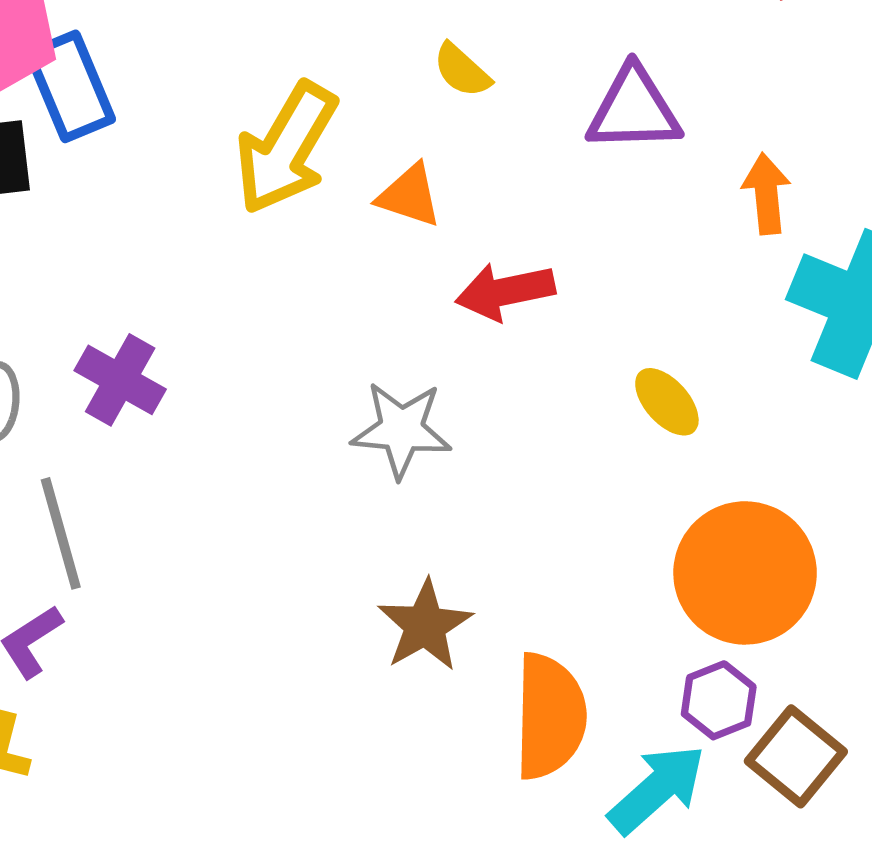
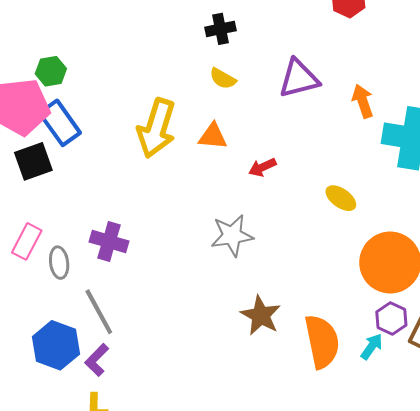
red arrow: (505, 291) -> (262, 167), size x0.7
cyan arrow: (657, 789) -> (372, 347), moved, size x0.6

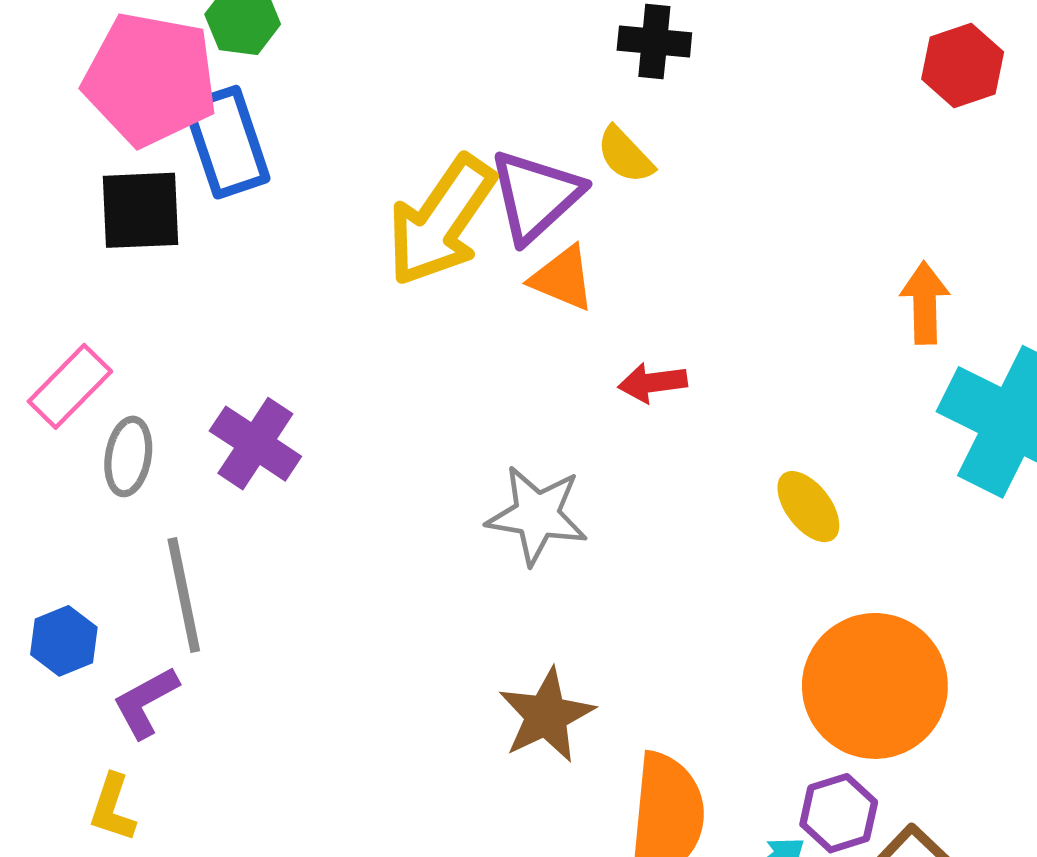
purple triangle: (299, 78) -> (536, 196), moved, turned -45
blue hexagon: (56, 345) -> (64, 641), size x0.6

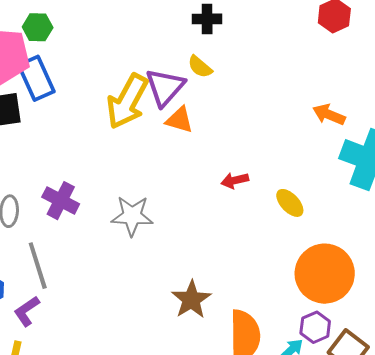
orange arrow: (925, 303) -> (329, 115), turned -60
red arrow: (653, 383) -> (235, 180), moved
gray star: (537, 515) -> (132, 216), moved

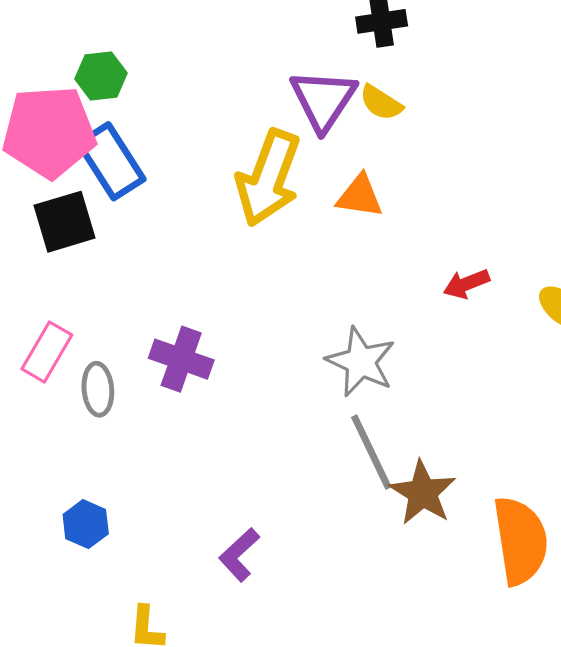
purple triangle: (165, 87) -> (323, 100), moved
gray star: (132, 216) -> (361, 362), moved, turned 30
gray line: (38, 266) -> (371, 452), moved
purple L-shape: (27, 311) -> (239, 555), moved

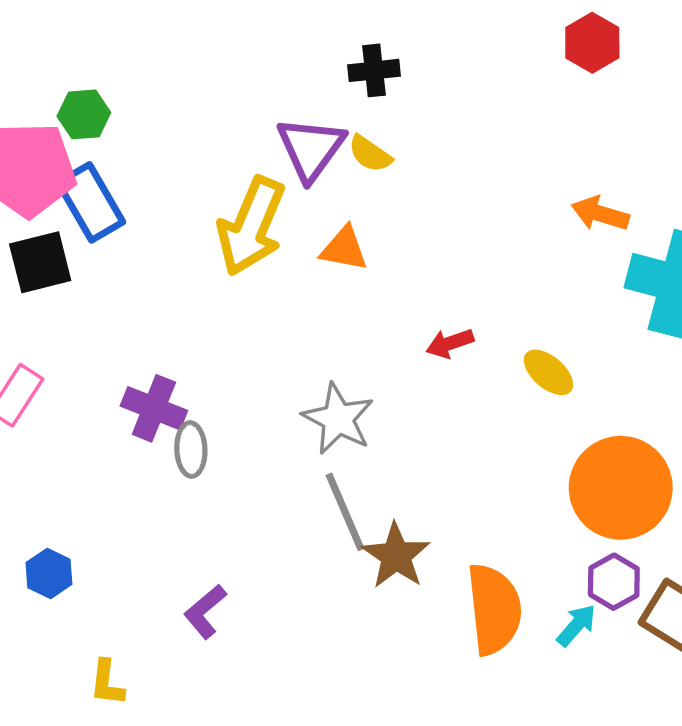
gray ellipse: (98, 389) -> (191, 449), moved

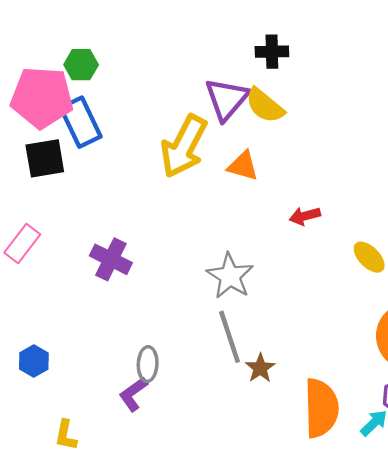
yellow semicircle: (370, 154) -> (265, 106), size x1.4
red arrow: (450, 343) -> (305, 216), moved
gray ellipse: (191, 449) -> (148, 364), moved
brown star: (396, 556) -> (260, 368), size x0.7

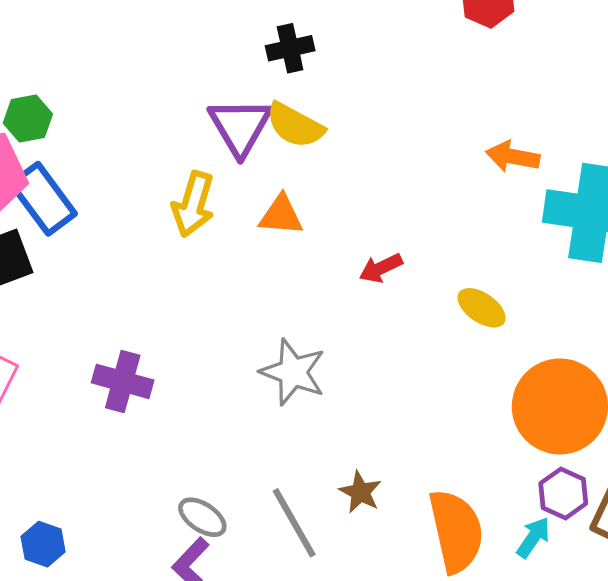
yellow arrow: (184, 146) -> (193, 204), size x0.7
gray line: (229, 337) -> (294, 523), moved
gray ellipse: (148, 364) -> (202, 517), turned -48

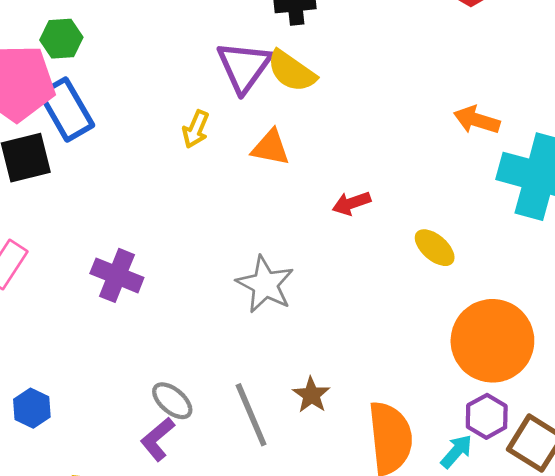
yellow arrow: (193, 204) -> (196, 129), size x0.7

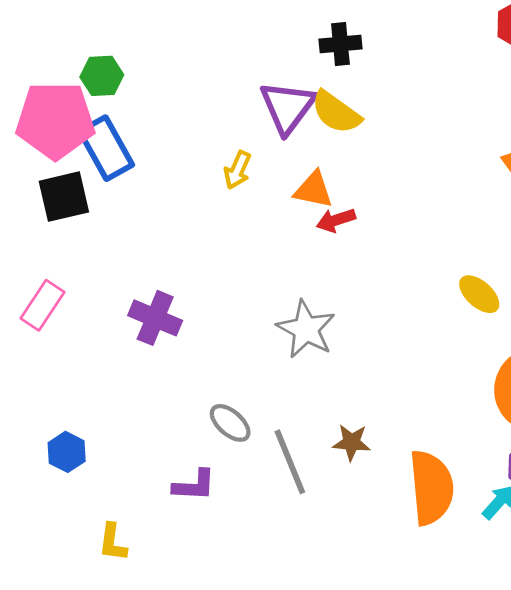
red arrow: (351, 203) -> (336, 220), moved
brown star: (311, 395) -> (352, 442), turned -30
gray ellipse: (172, 401) -> (230, 423), moved
purple L-shape: (158, 439) -> (194, 485), turned -138

